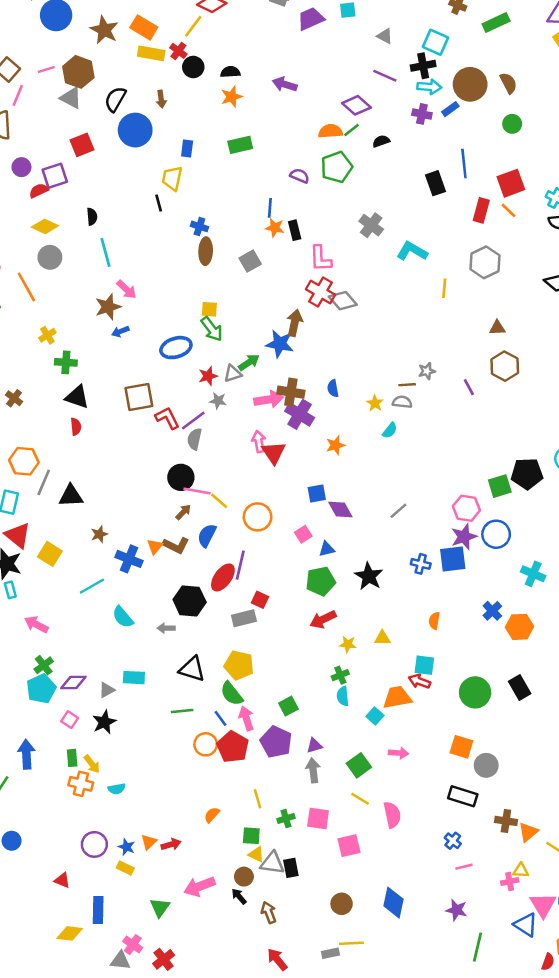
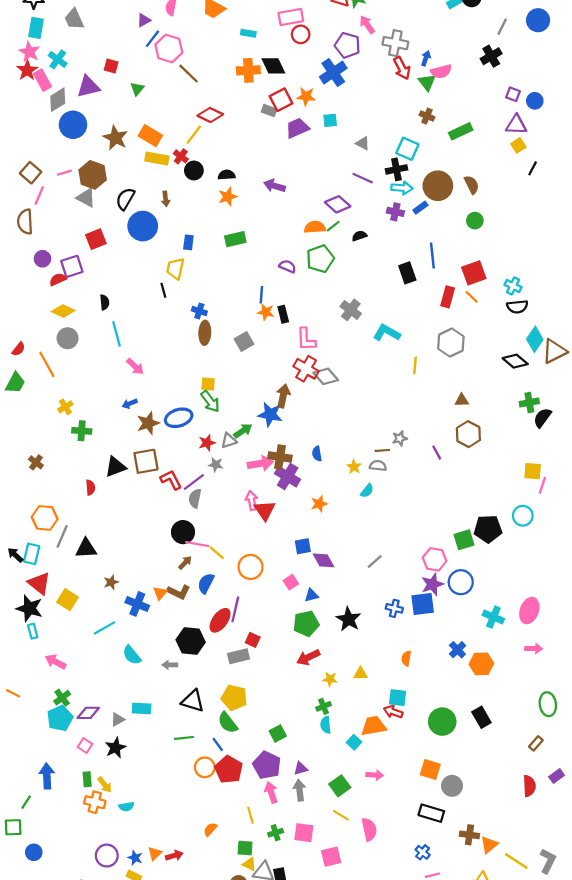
brown star: (108, 307) -> (148, 423), moved
black triangle: (77, 397) -> (115, 467), moved, turned -40
pink arrow: (246, 718) -> (271, 792), moved

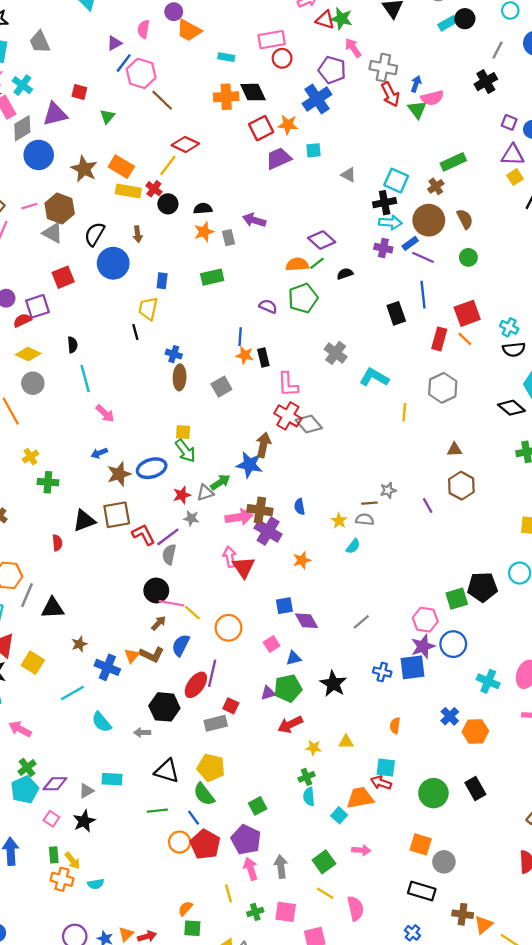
gray rectangle: (269, 111) -> (228, 238), moved, turned 56
brown cross: (427, 116) -> (436, 186), moved, turned 32
purple line: (363, 178) -> (423, 257), moved
purple triangle: (301, 768) -> (268, 693), moved
green square: (245, 848) -> (192, 928), moved

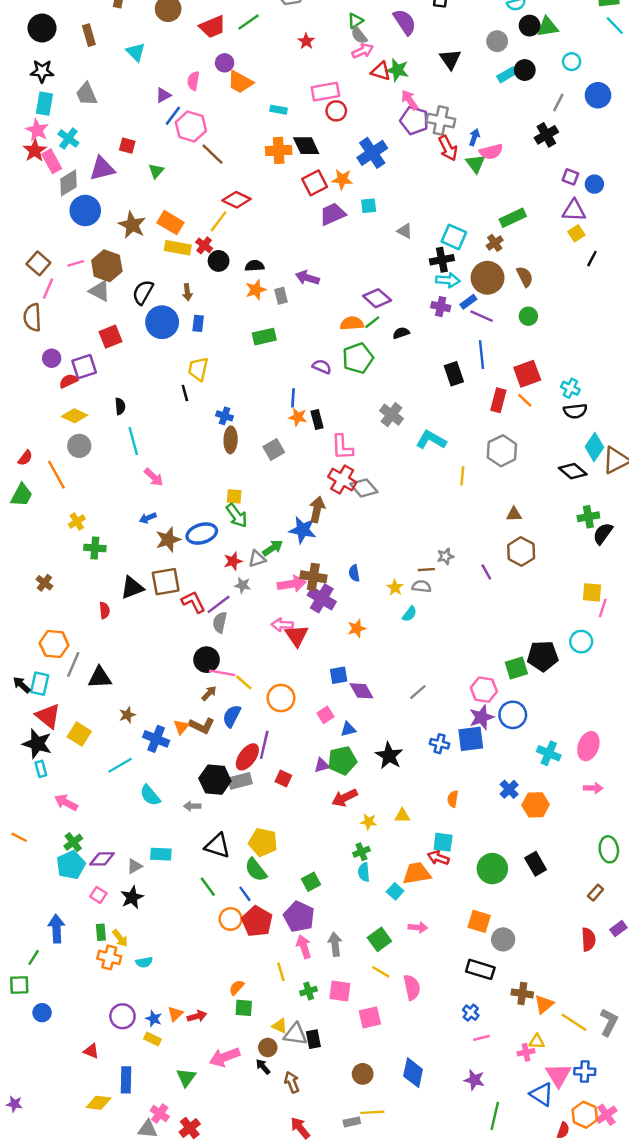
purple pentagon: (332, 70) -> (414, 120), moved
blue rectangle: (162, 281) -> (198, 323), moved
pink arrow: (230, 557) -> (282, 625), turned -78
gray rectangle: (216, 723) -> (240, 781), moved
green line: (157, 811) -> (208, 887), turned 60

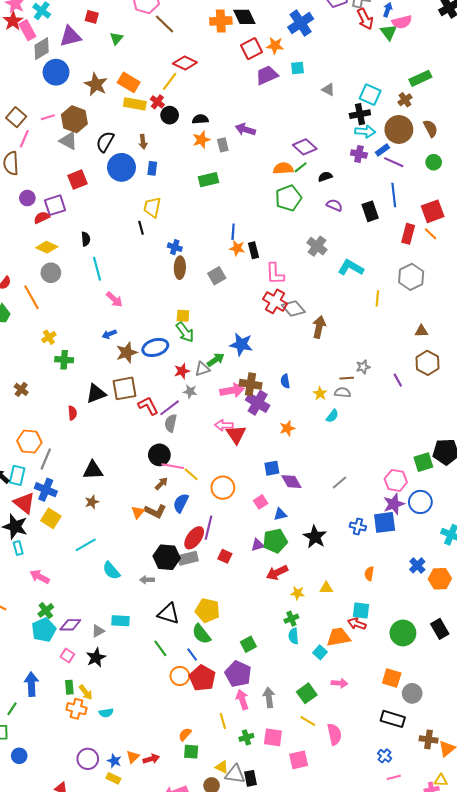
purple semicircle: (322, 367) -> (334, 205), moved
brown arrow: (317, 510) -> (319, 327), moved
black triangle: (100, 678) -> (93, 470), moved
blue cross: (156, 739) -> (46, 490), moved

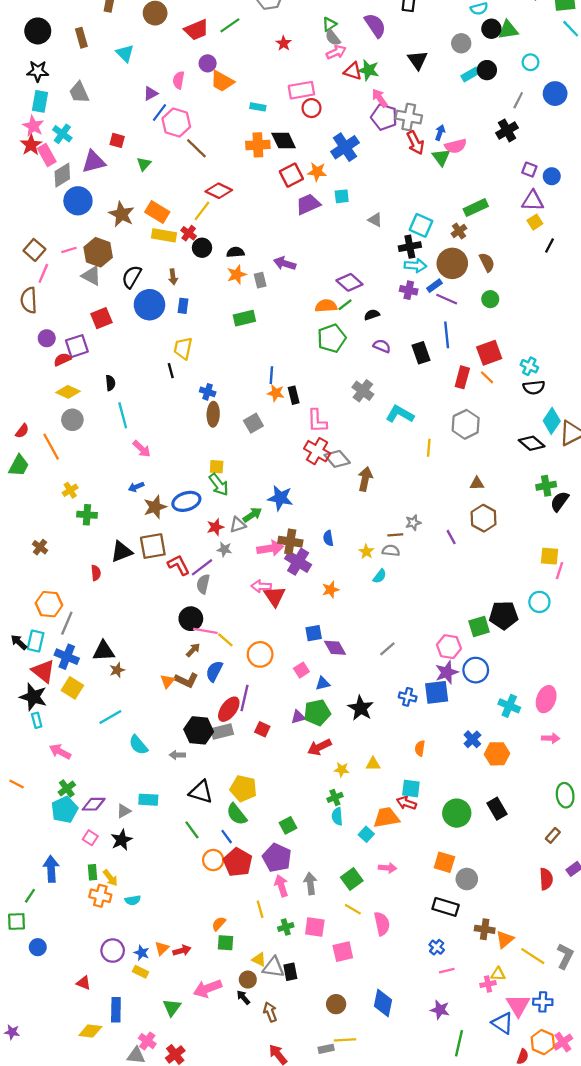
black triangle: (93, 470) -> (104, 651), moved

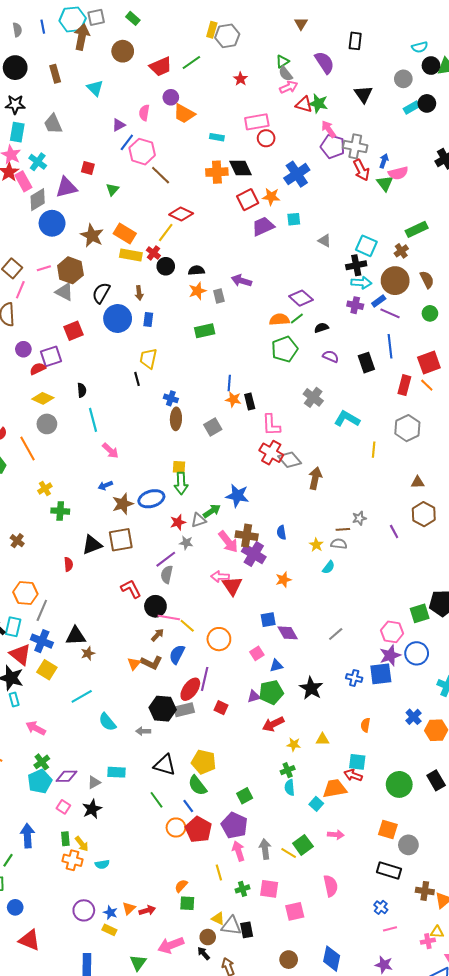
green arrow: (219, 485) -> (181, 483), turned 35
pink arrow: (270, 548) -> (228, 542), turned 60
red L-shape: (179, 565) -> (131, 589), moved
yellow line: (353, 909) -> (289, 853), moved
red triangle: (84, 983) -> (30, 940), moved, size x1.6

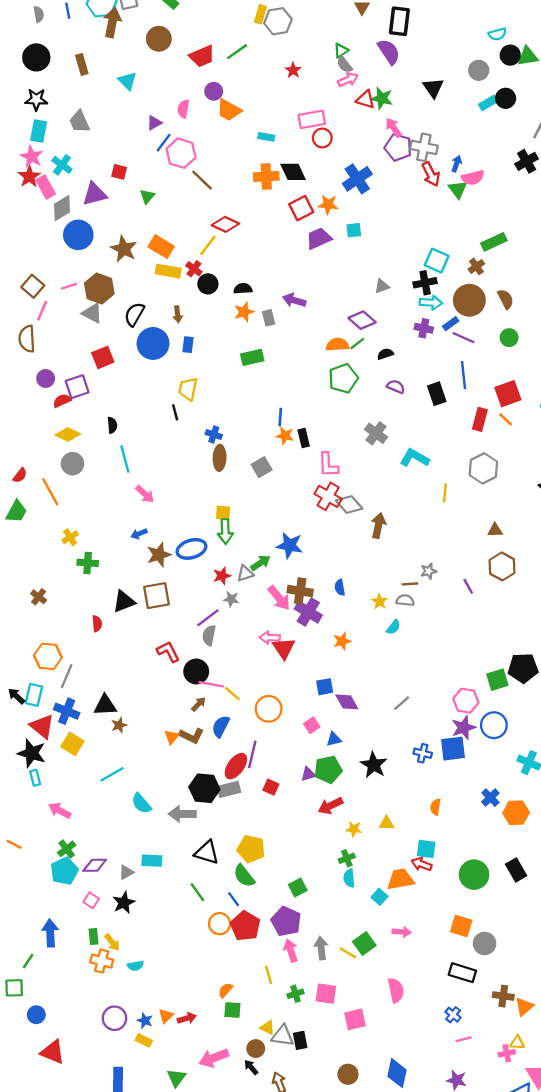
black rectangle: (355, 41) -> (399, 21), moved, size x1.4
gray triangle: (324, 241) -> (382, 286), moved, turned -48
gray arrow: (143, 731) -> (182, 814), size x1.6

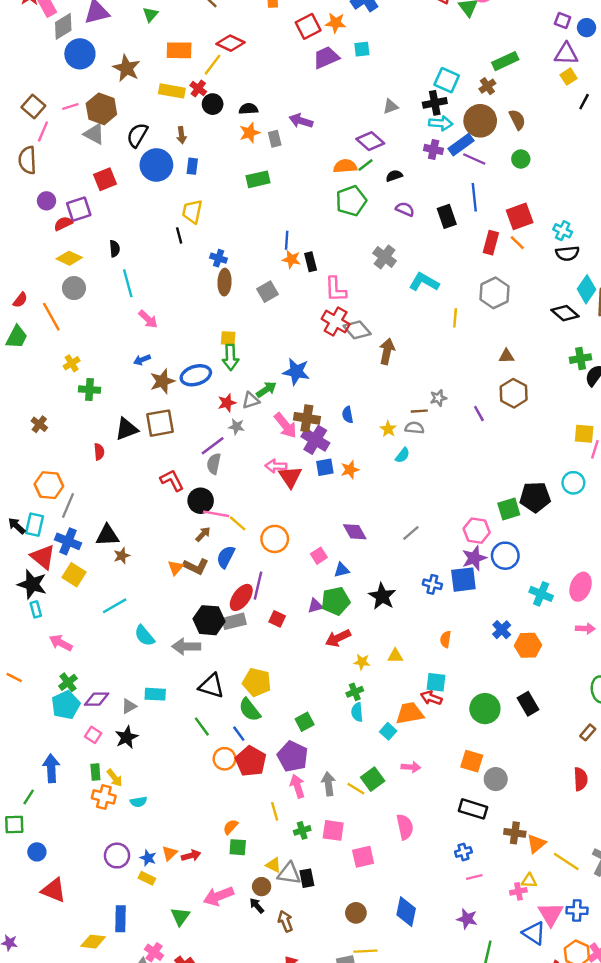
orange rectangle: (161, 247) -> (179, 50), moved, turned -30
blue rectangle: (451, 324) -> (461, 145), size x1.5
blue square: (325, 687) -> (325, 467), moved
blue cross: (453, 1015) -> (463, 852), turned 35

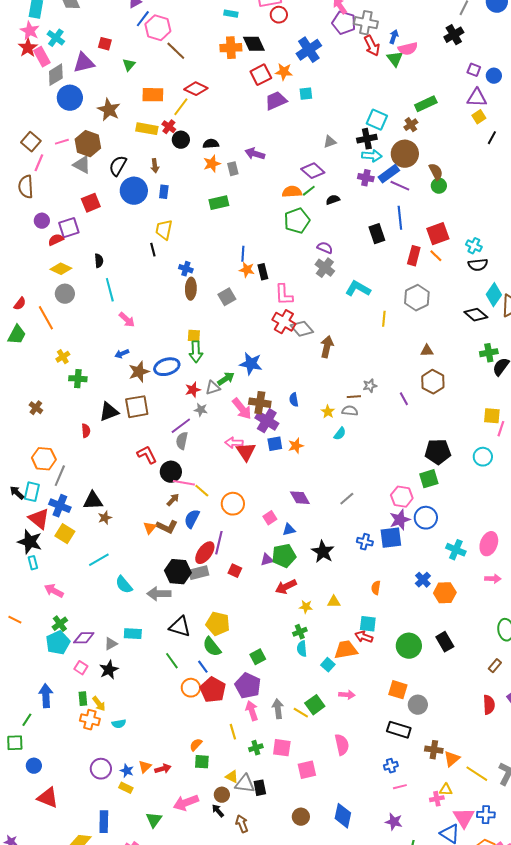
brown semicircle: (517, 120) -> (436, 172), moved
purple semicircle: (405, 209) -> (325, 248), moved
black pentagon: (535, 497) -> (438, 452), moved

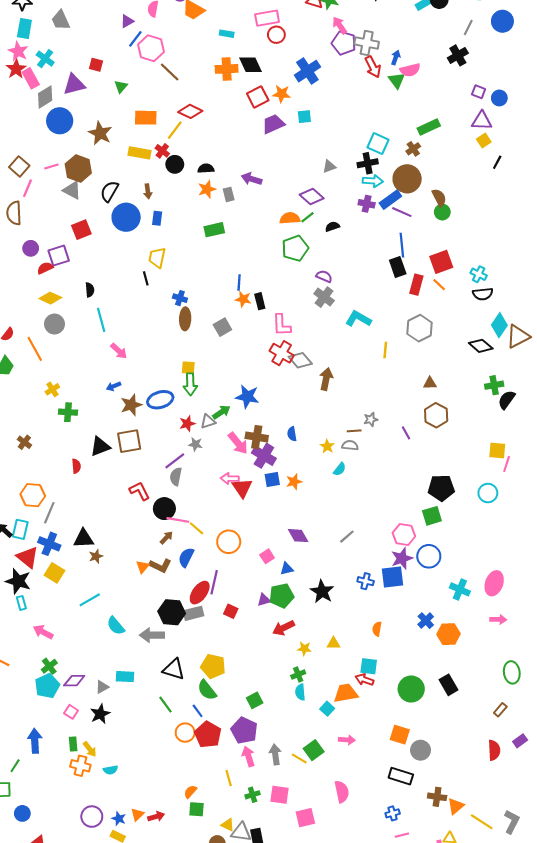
black rectangle: (377, 234) -> (398, 267), moved

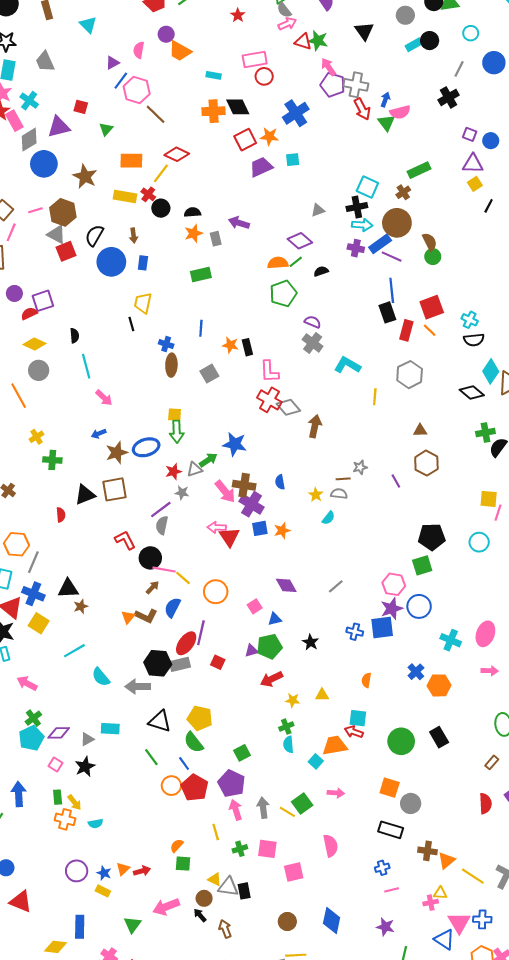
red square: (81, 230) -> (66, 251), moved
blue line: (239, 283) -> (201, 328), moved
black star: (322, 592) -> (311, 642), size x0.7

